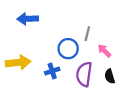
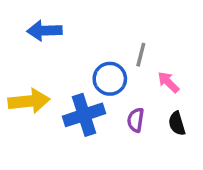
blue cross: (52, 71) -> (84, 115), size x1.6
purple semicircle: (84, 74) -> (136, 120), size x0.6

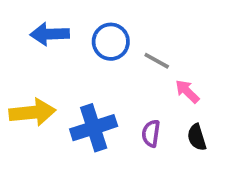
gray line: (141, 55) -> (157, 61), turned -75
blue circle: (110, 79) -> (111, 42), moved

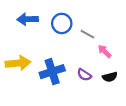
purple semicircle: (151, 133) -> (84, 75), turned -64
black semicircle: (197, 137) -> (110, 77), turned -88

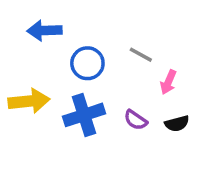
blue circle: (62, 23) -> (87, 63), moved
pink arrow: (105, 51) -> (168, 82), turned -112

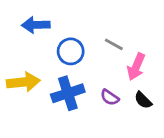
pink arrow: (168, 82) -> (136, 67), size x1.4
black semicircle: (177, 124) -> (143, 100), turned 60

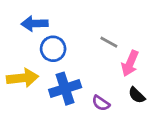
blue circle: (71, 51) -> (53, 49), moved
purple semicircle: (110, 97) -> (101, 103), moved

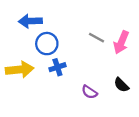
pink arrow: (130, 63) -> (121, 42), moved
blue cross: (65, 89) -> (57, 67), moved, size x0.6

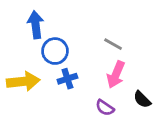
blue arrow: (30, 21) -> (36, 25), turned 85
pink arrow: (121, 42) -> (116, 75), moved

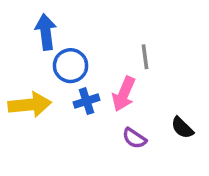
gray line: (113, 44) -> (145, 57), turned 54
pink arrow: (116, 75) -> (124, 94), moved

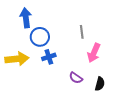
pink arrow: (124, 94) -> (94, 53), moved
black semicircle: (182, 128) -> (100, 84), moved, turned -120

